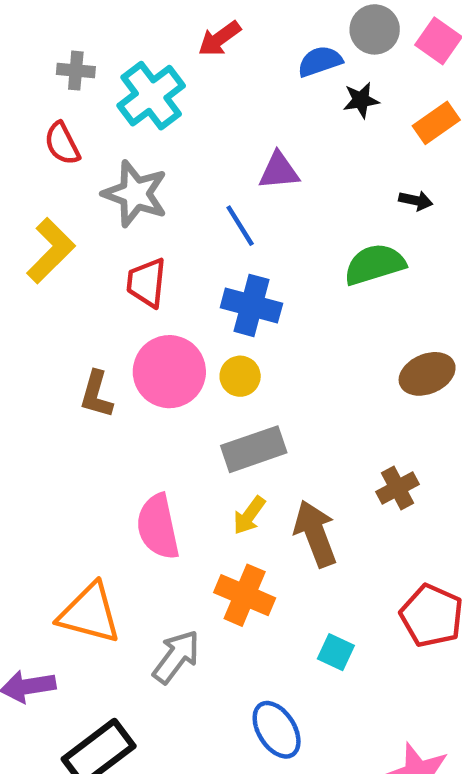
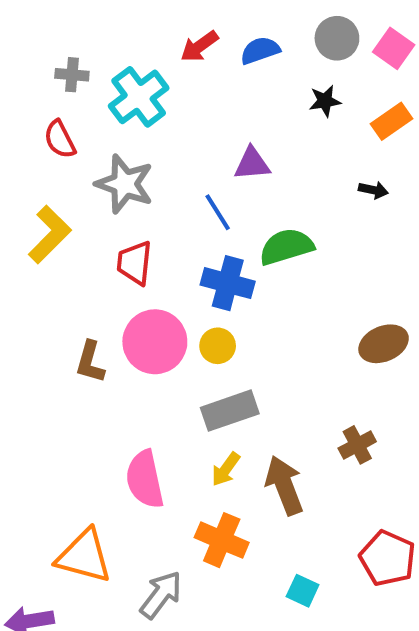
blue semicircle: (320, 61) -> (260, 50), moved
green semicircle: (375, 264) -> (286, 247), moved

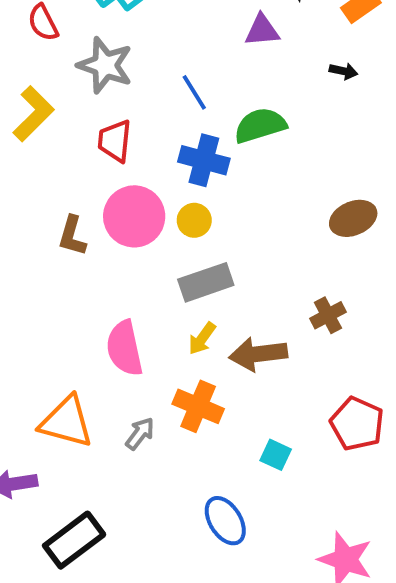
purple triangle: (252, 164) -> (262, 30), moved
brown arrow: (284, 485) -> (258, 354), turned -76
gray arrow: (161, 595) -> (140, 433), moved, size x0.7

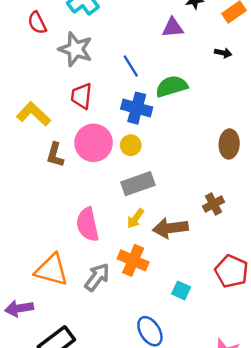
yellow L-shape: (33, 114) -> (34, 114), moved, turned -92
brown ellipse: (353, 218) -> (229, 144), turned -64
gray arrow: (140, 433) -> (97, 277), size x1.4

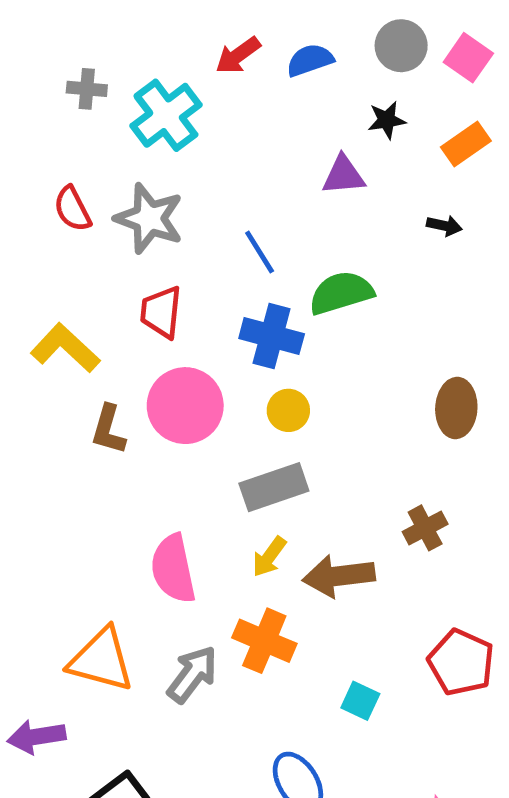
red semicircle: (37, 23) -> (72, 209), moved
yellow circle: (131, 145) -> (288, 410), moved

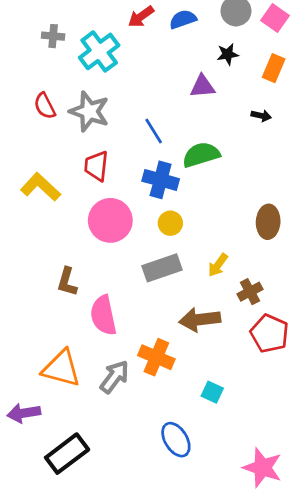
orange rectangle: (466, 144) -> (274, 68), turned -32
brown L-shape: (108, 430) -> (67, 282), moved
yellow arrow: (269, 557) -> (218, 265), moved
red pentagon: (461, 662) -> (269, 333), moved

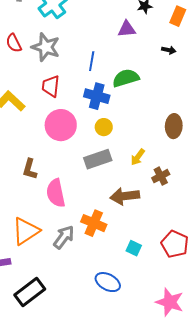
blue line: (154, 131) -> (92, 61), turned 42
red pentagon: (269, 333) -> (175, 244), moved
orange triangle: (61, 368) -> (26, 231), turned -48
blue ellipse: (176, 440) -> (108, 282), turned -30

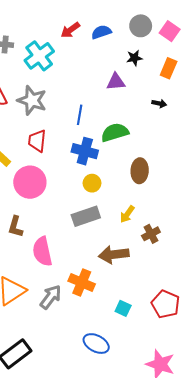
pink circle: (61, 125) -> (30, 182), moved
brown ellipse: (174, 126) -> (140, 171), moved

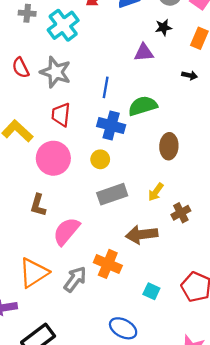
yellow circle: (92, 183) -> (100, 159), moved
pink semicircle: (42, 251) -> (66, 231), turned 52

